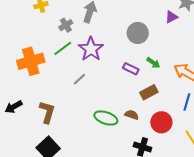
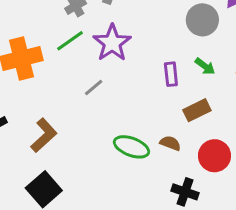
gray circle: (138, 33) -> (202, 20), moved
purple rectangle: (131, 69) -> (171, 74), turned 56
brown L-shape: (47, 112) -> (44, 135), turned 30

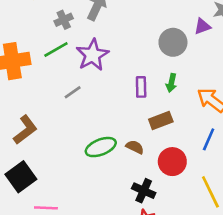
green arrow: (205, 66) -> (171, 83), turned 60
green ellipse: (131, 147) -> (101, 147), turned -48

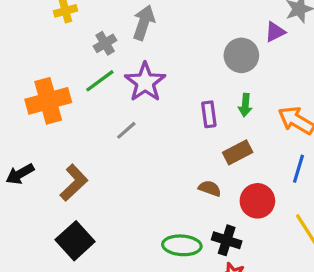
green ellipse: (101, 147) -> (182, 245), moved, turned 32

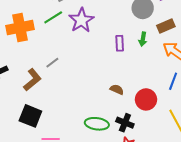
gray line: (126, 130) -> (52, 63), moved
brown rectangle: (238, 152) -> (166, 26), moved
black square: (75, 241) -> (30, 116), turned -30

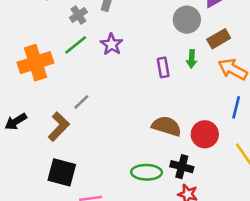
purple star: (81, 20) -> (112, 44), size x0.7
brown semicircle: (117, 90) -> (167, 126), size x1.6

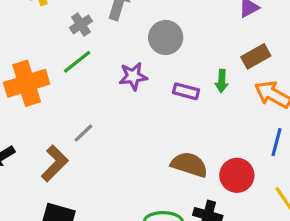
gray circle: (187, 20) -> (166, 37), moved
purple star: (112, 44) -> (133, 76), moved, turned 30
purple rectangle: (163, 67) -> (186, 91), turned -66

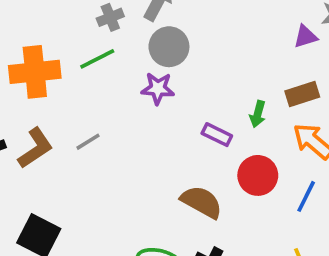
gray circle: (166, 37) -> (169, 47), moved
purple rectangle: (186, 91) -> (217, 135), moved
brown L-shape: (55, 163) -> (35, 148), moved
red circle: (237, 175) -> (258, 175), moved

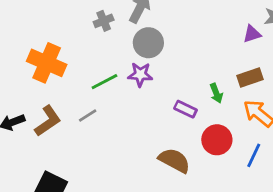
green line: (97, 59) -> (104, 82), moved
orange cross: (35, 72) -> (47, 63), turned 30
green arrow: (258, 114) -> (216, 93), turned -36

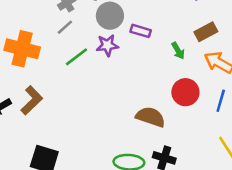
purple rectangle: (185, 109) -> (141, 31), moved
gray line: (88, 116) -> (65, 27), moved

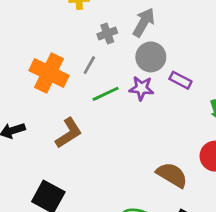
gray line: (65, 27) -> (89, 65), moved, turned -30
brown L-shape: (32, 100) -> (69, 133), moved

